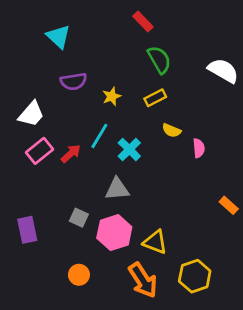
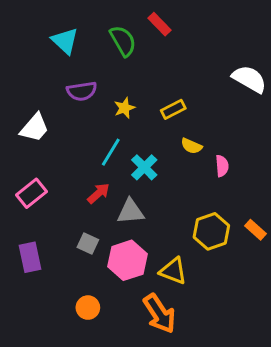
green semicircle: (159, 60) -> (123, 41), moved
pink rectangle: (39, 151) -> (31, 193), moved
red arrow: (71, 154) -> (99, 193), moved
yellow hexagon: (195, 276) -> (211, 231), moved

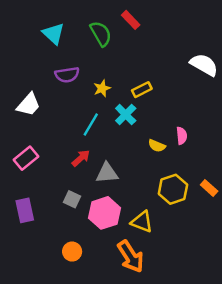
yellow semicircle: (192, 146) -> (157, 146), moved
cyan cross: (144, 167) -> (126, 115), moved

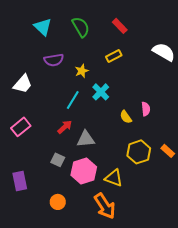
red rectangle: (131, 20) -> (120, 26), moved
yellow rectangle: (142, 90) -> (114, 56), moved
yellow semicircle: (157, 146) -> (126, 117), turned 32
purple rectangle: (25, 210) -> (20, 181), moved

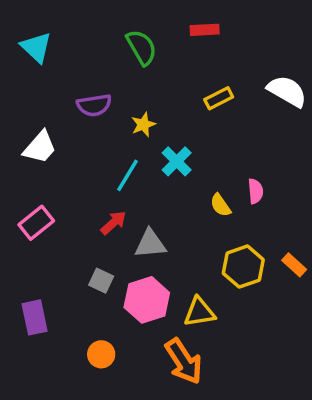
red rectangle: (120, 26) -> (205, 30), moved, turned -49
cyan triangle: (43, 27) -> (36, 47), moved
yellow rectangle: (114, 56) -> (219, 98), moved
yellow triangle: (114, 178) -> (199, 312), turned -30

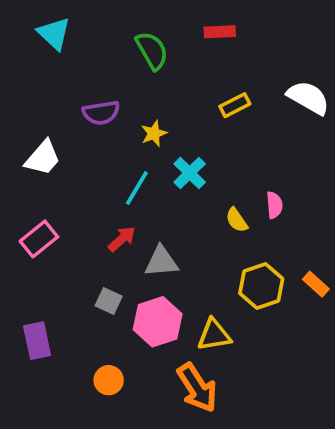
cyan triangle: (36, 47) -> (54, 34), moved

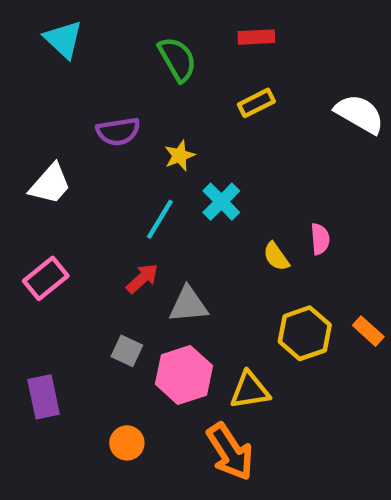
yellow rectangle: (235, 105) -> (256, 103), moved

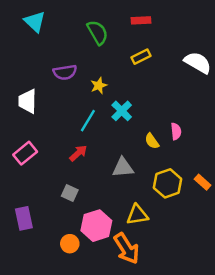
white trapezoid: (50, 184) -> (28, 101), turned 140
gray triangle: (188, 305) -> (123, 168), moved
pink hexagon: (184, 375) -> (96, 226), moved

